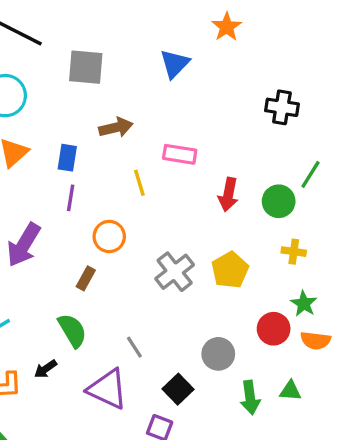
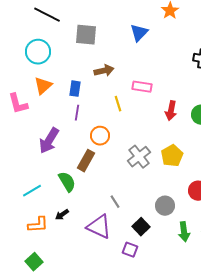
brown rectangle: (86, 278) -> (86, 161), size x1.5
green semicircle: (72, 330) -> (67, 182), moved

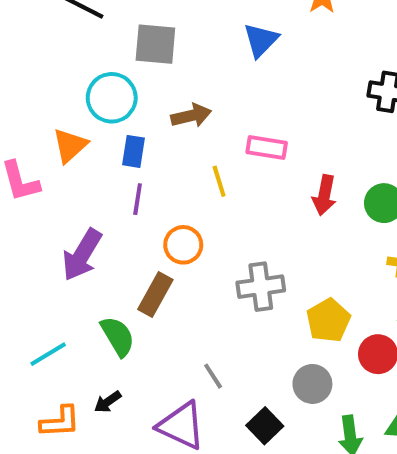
cyan circle: (38, 52) -> (112, 98), moved
yellow pentagon: (172, 156) -> (328, 320), moved
gray cross: (139, 157) -> (261, 287), turned 30

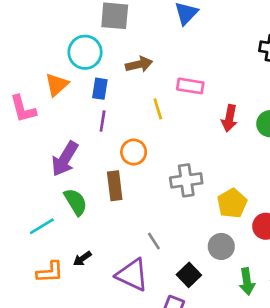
brown rectangle: (155, 295) -> (115, 186), turned -36
green semicircle: (118, 336) -> (76, 202), moved

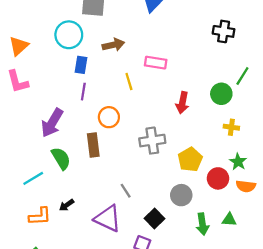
orange triangle: (57, 85) -> (19, 46), moved
red arrow: (229, 118) -> (182, 103), moved

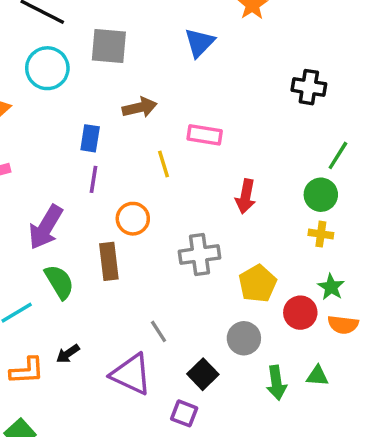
cyan circle: (69, 35) -> (47, 68), moved
green circle: (221, 94) -> (321, 195), moved

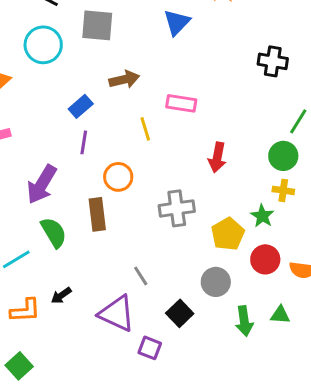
blue rectangle: (90, 138) -> (81, 106), turned 40
green star: (331, 287) -> (262, 216), moved
purple square: (184, 413) -> (150, 348), moved

